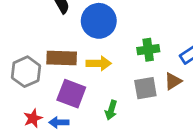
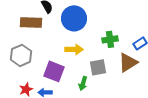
brown rectangle: (62, 58) -> (31, 22), moved
brown triangle: (173, 81) -> (128, 62), size x1.5
gray square: (145, 88) -> (98, 67), moved

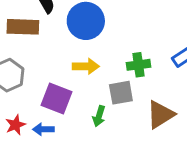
green cross: (110, 39) -> (138, 65), moved
brown triangle: (128, 62) -> (160, 115), moved

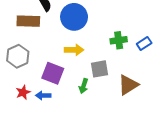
green cross: (138, 65) -> (119, 40), moved

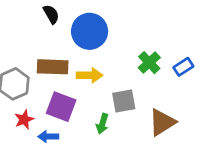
brown rectangle: (28, 21) -> (53, 67), moved
green cross: (119, 40) -> (149, 63), turned -35
red star: (23, 92) -> (24, 119), moved

